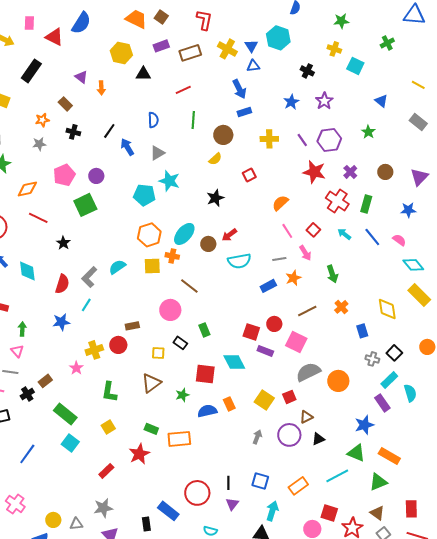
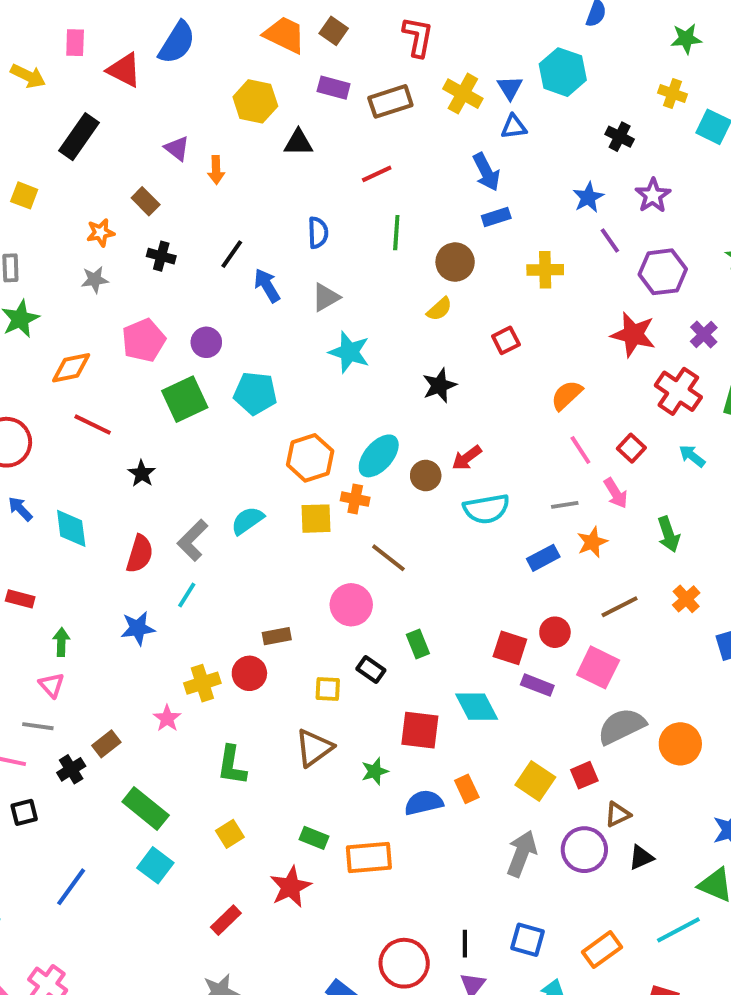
purple rectangle: (161, 46) -> (334, 88), turned 35
purple line: (302, 140) -> (610, 240), moved
cyan pentagon: (144, 195) -> (255, 393), moved
gray arrow: (257, 437) -> (522, 854), size x1.6

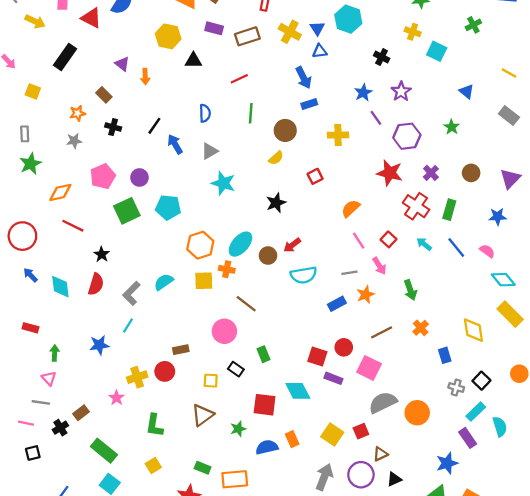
red semicircle: (140, 554) -> (96, 284), moved

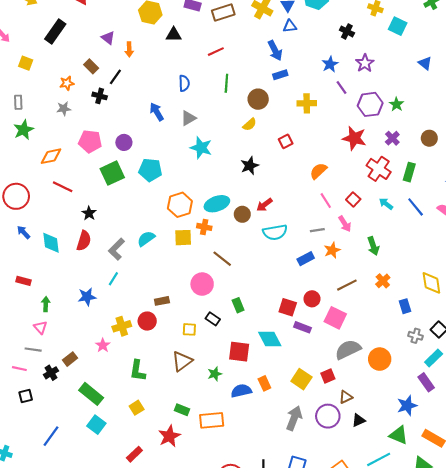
black line: (154, 126) -> (115, 77), moved
green star: (452, 127) -> (397, 104), moved
pink pentagon: (103, 176) -> (90, 141), turned 30
cyan ellipse: (240, 244) -> (217, 204), turned 30

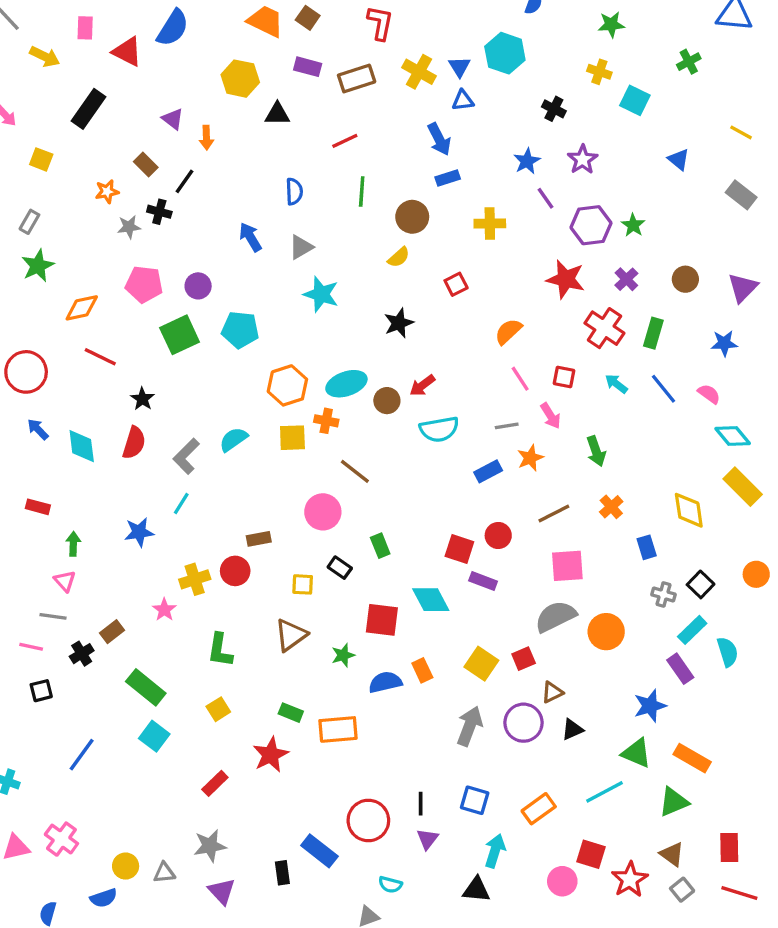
gray rectangle: (18, 102) -> (29, 222), turned 32
gray star: (64, 109) -> (129, 227), moved
red square: (353, 199) -> (564, 377), turned -32
pink square: (335, 318) -> (567, 566), moved, turned -30

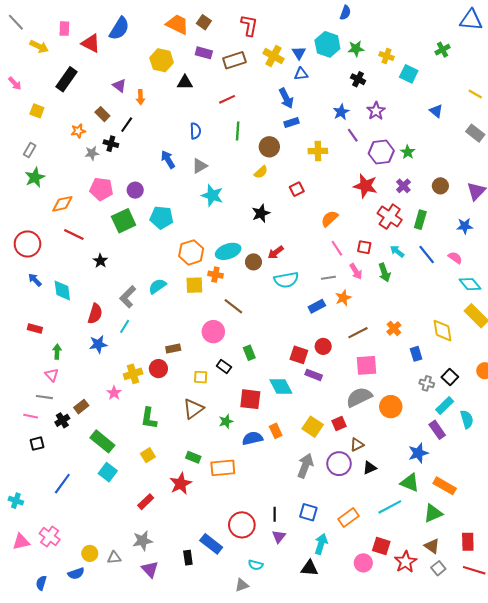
green star: (611, 25) -> (356, 49), moved
red semicircle: (134, 443) -> (95, 314), moved
green arrow: (596, 451) -> (384, 272), moved

